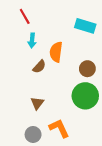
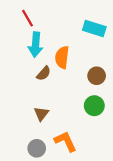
cyan arrow: (32, 40) -> (36, 45), size x1.5
green circle: (85, 96) -> (94, 106), size x0.7

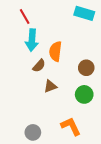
cyan rectangle: (94, 29) -> (84, 13), moved
brown triangle: (41, 114) -> (50, 86), moved, turned 32
orange L-shape: (65, 141) -> (71, 126), moved

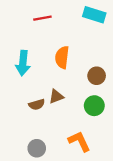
red line: (25, 16) -> (42, 18), moved, turned -70
cyan arrow: (32, 40) -> (23, 63), moved
brown semicircle: (39, 66) -> (37, 105), moved, turned 32

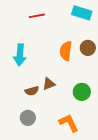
orange semicircle: (62, 57) -> (66, 51), moved
brown circle: (97, 76) -> (88, 48), moved
gray circle: (37, 148) -> (28, 118), moved

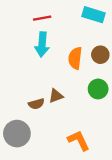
cyan arrow: (20, 55) -> (42, 44), moved
green circle: (82, 92) -> (98, 89), moved
gray circle: (28, 118) -> (17, 134), moved, size x1.5

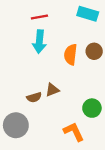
green circle: (98, 89) -> (92, 108), moved

